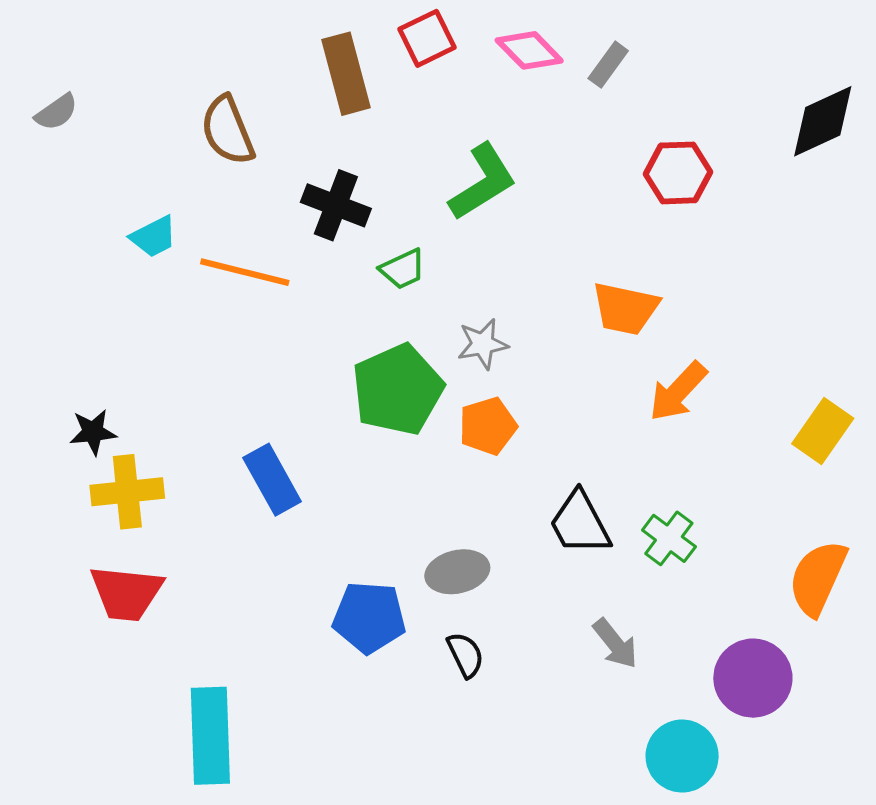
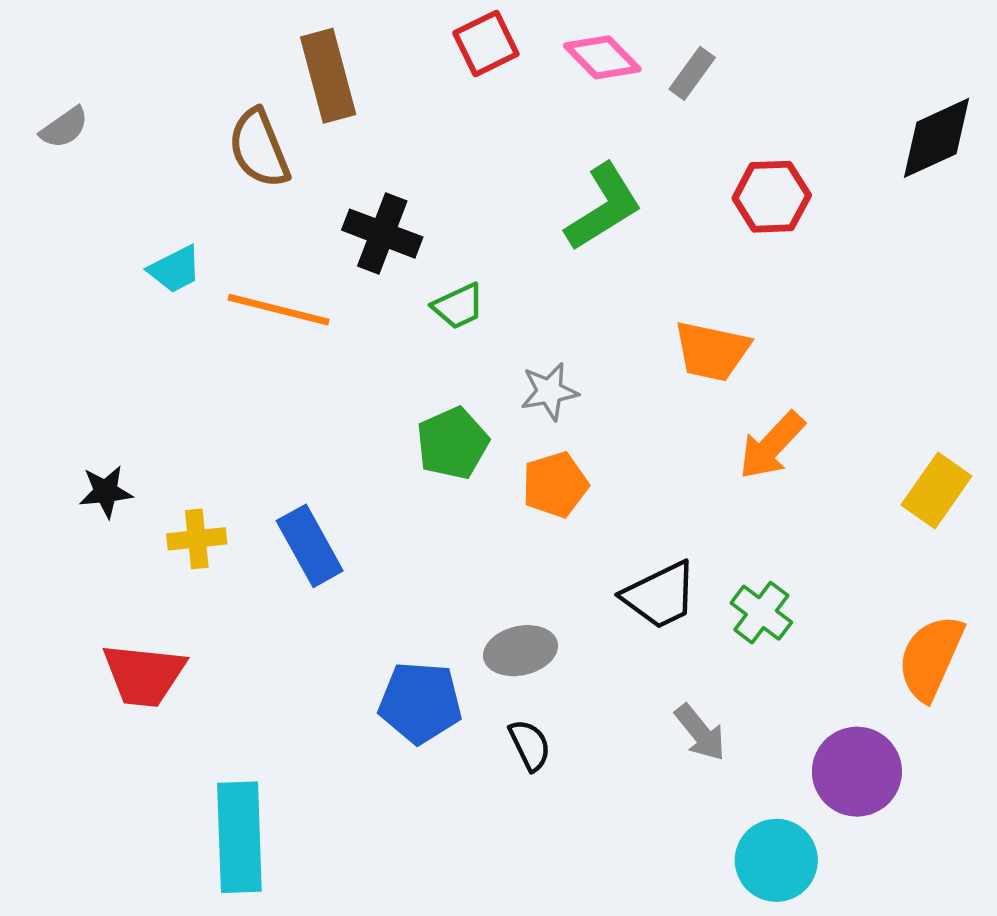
brown rectangle: (346, 74) -> (328, 76), moved
green L-shape: (483, 182) -> (603, 207), moved
green pentagon: (398, 390) -> (453, 443), size x0.7
yellow cross: (127, 492) -> (197, 539), moved, size x0.7
black trapezoid: (580, 523) -> (660, 595), turned -88

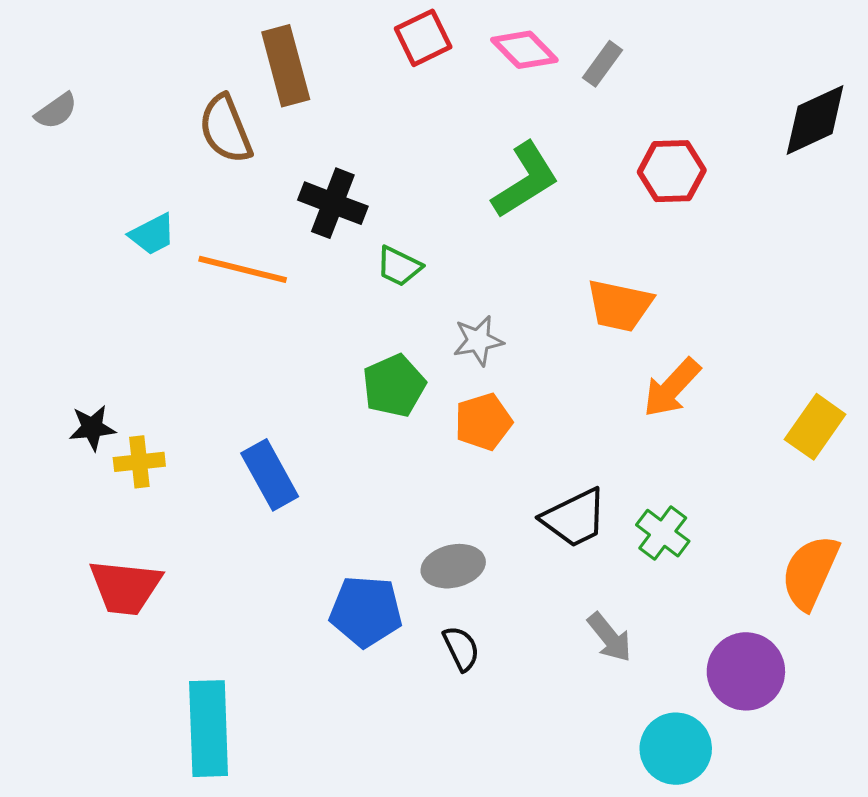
green trapezoid: (458, 306) -> (399, 266), turned 51
yellow cross: (197, 539) -> (139, 462), moved

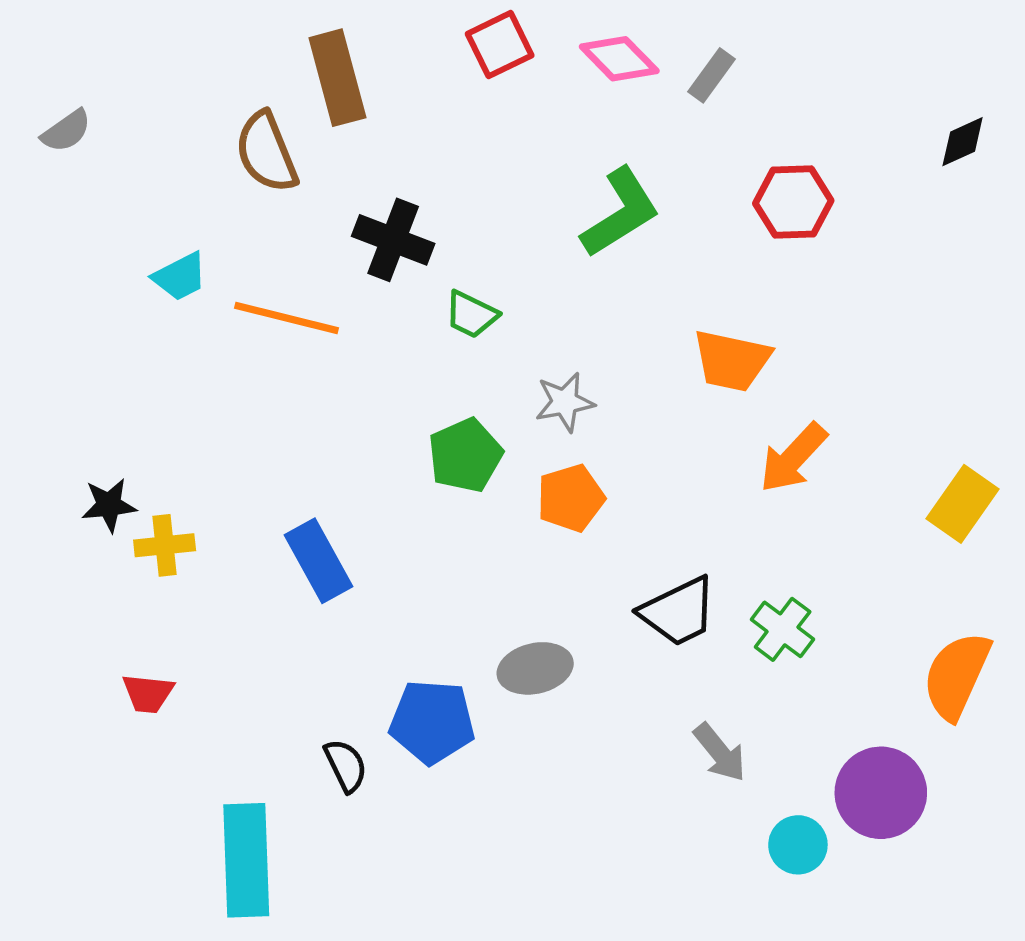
black diamond: (815, 120) -> (963, 142), size x0.6
red trapezoid: (125, 587) -> (148, 693), size x0.6
black semicircle: (461, 648) -> (346, 766), moved
cyan circle: (676, 749) -> (798, 845), moved, size x0.7

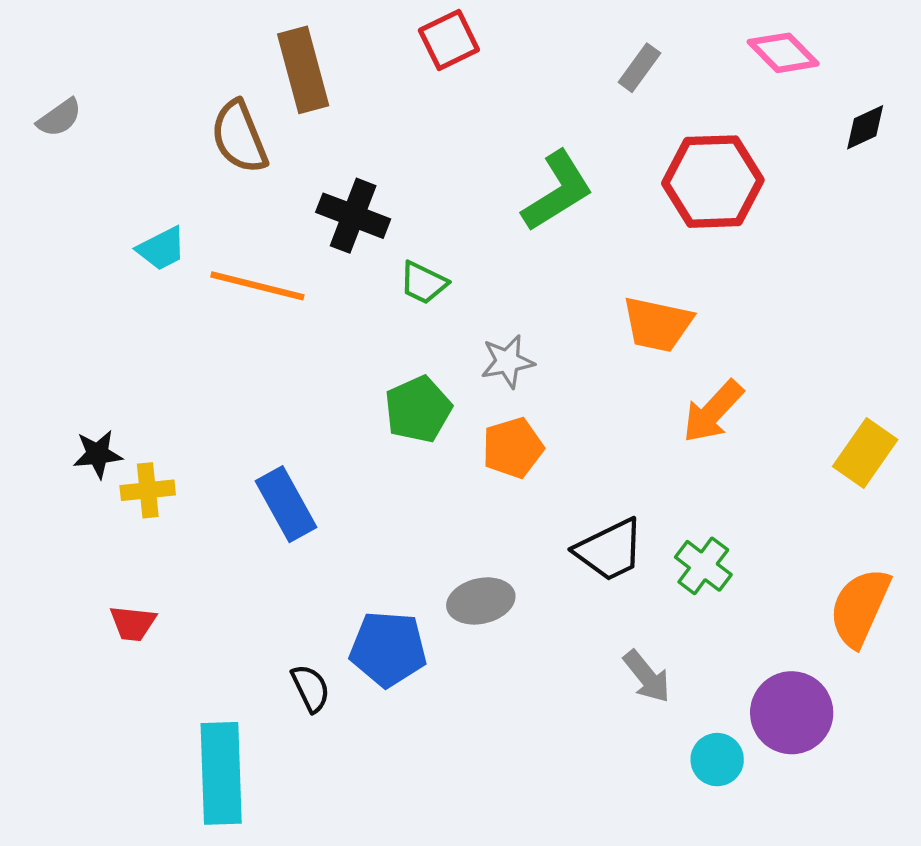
pink diamond: (619, 59) -> (783, 53), moved
red hexagon: (793, 202) -> (713, 182), size x1.4

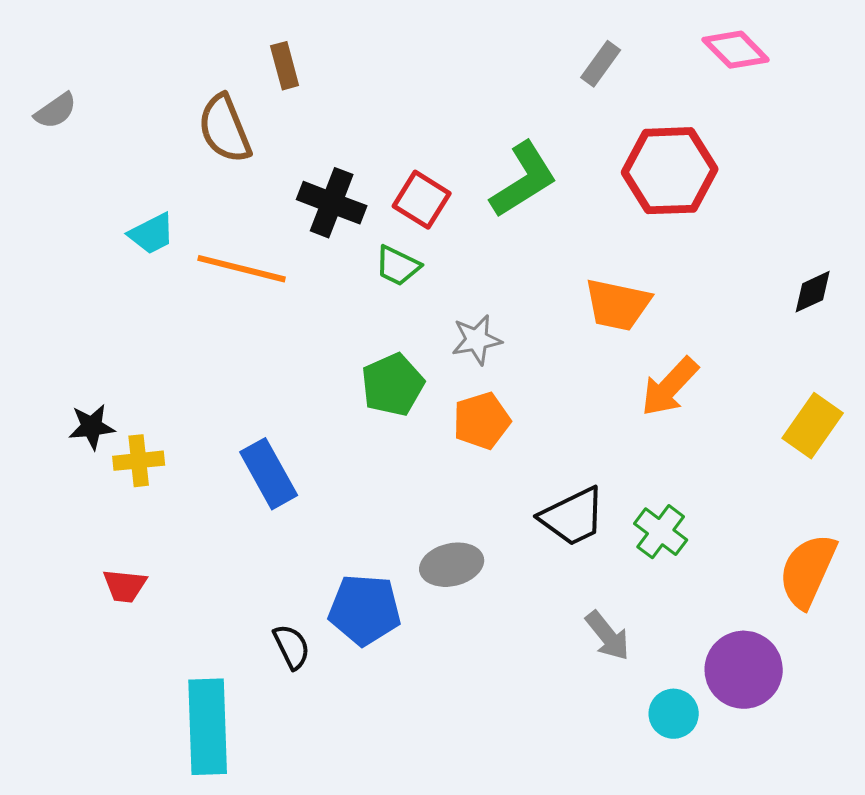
red square: (449, 40) -> (422, 200), moved, turned -32
brown rectangle: (303, 70) -> (285, 66), size x0.6
black diamond: (865, 127) -> (813, 292), moved

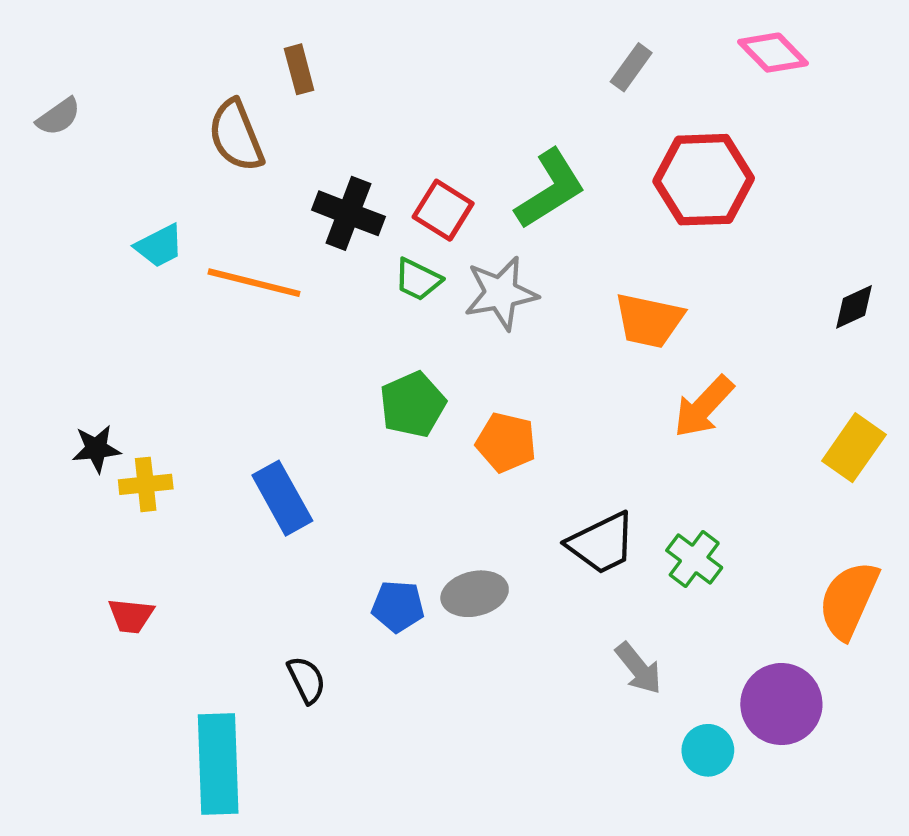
gray star: (477, 340) -> (501, 293), moved, size x1.4
orange pentagon: (482, 421) -> (506, 442), turned 30
blue pentagon: (365, 610) -> (398, 606), moved, size x0.7

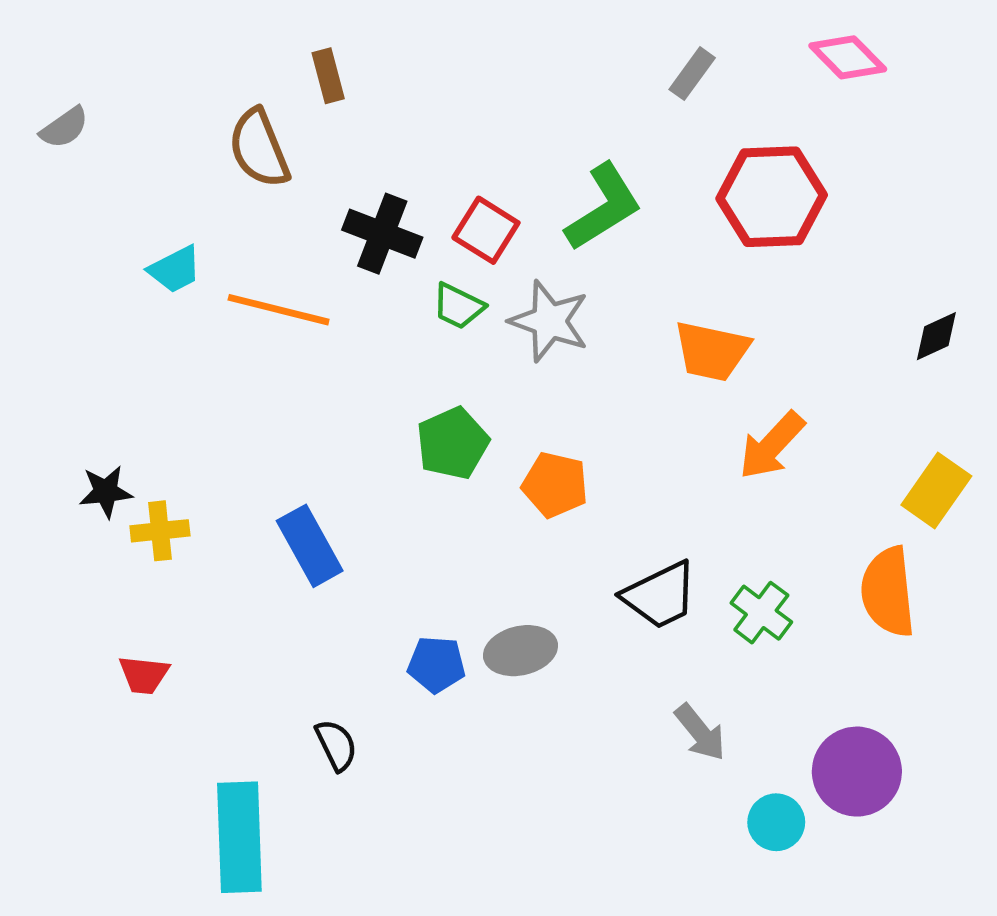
gray star: (501, 293) -> (549, 321), turned 30
orange semicircle: (849, 600) -> (888, 592), moved, turned -30

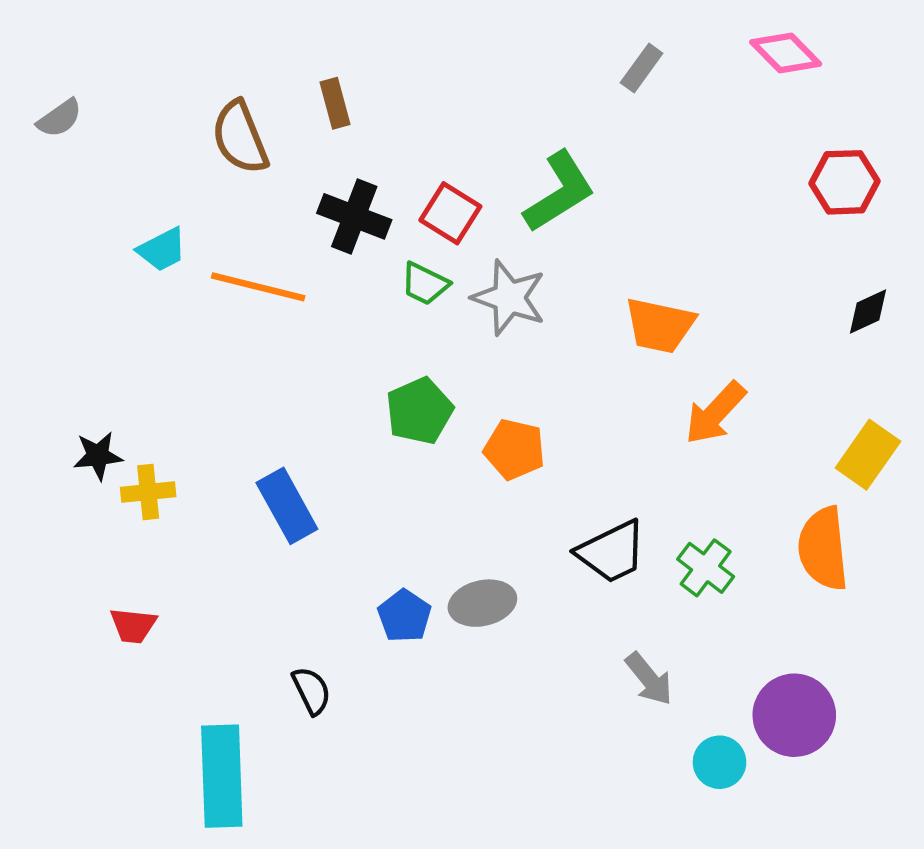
brown rectangle: (328, 76) -> (335, 103), moved
red hexagon: (772, 197) -> (844, 182), moved, size x0.7
blue pentagon: (436, 664) -> (404, 616), turned 30

